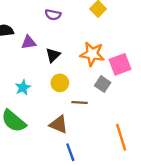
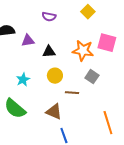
black triangle: (53, 55) -> (49, 52), turned 40
pink square: (120, 64) -> (107, 43), moved, turned 36

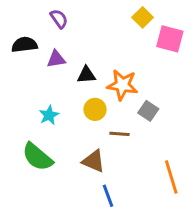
purple semicircle: (49, 17) -> (59, 19), moved, turned -136
pink square: (107, 43) -> (170, 39), moved
orange star: (83, 51) -> (122, 85), moved

